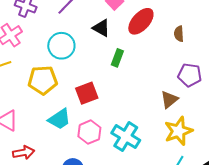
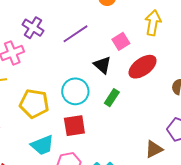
cyan circle: (61, 46) -> (75, 91), moved

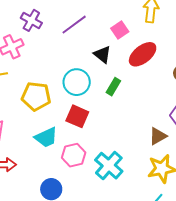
red square: (74, 126) -> (77, 116), turned 35

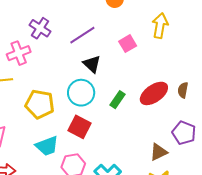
black triangle: (102, 54) -> (92, 64), moved
red ellipse: (143, 54) -> (154, 93), moved

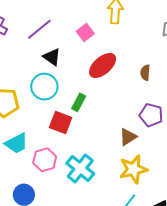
red ellipse: (154, 93) -> (103, 66), moved
green rectangle: (117, 100) -> (79, 102), moved
red square: (80, 127) -> (61, 122), moved

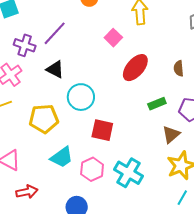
purple line: (39, 29) -> (55, 33), moved
black triangle: (52, 57) -> (55, 69), moved
green rectangle: (79, 102) -> (157, 104), moved, turned 48

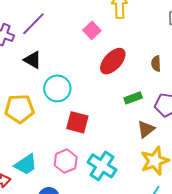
cyan trapezoid: (62, 157) -> (26, 164), moved

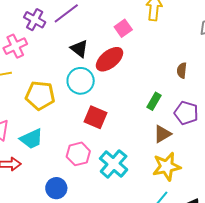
black triangle: (33, 60) -> (79, 49), moved
red ellipse: (113, 61) -> (110, 59), moved
green rectangle: (133, 98) -> (154, 101), turned -48
cyan trapezoid: (26, 164) -> (31, 139), moved

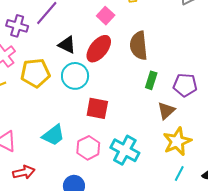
brown semicircle: (182, 70) -> (139, 46), moved, size x1.8
yellow pentagon: (40, 95) -> (35, 73), moved
cyan trapezoid: (31, 139) -> (53, 135), moved

